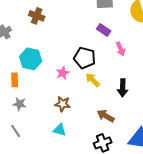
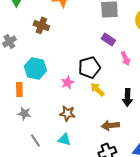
black pentagon: (85, 58) -> (89, 67), turned -30
brown arrow: (106, 116) -> (110, 125), turned -36
gray line: (16, 131) -> (35, 140), moved

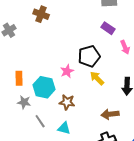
cyan hexagon: (35, 68) -> (44, 87), moved
gray line: (35, 140) -> (40, 121), moved

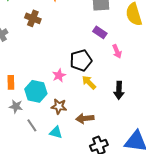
brown arrow: (110, 114) -> (85, 118), moved

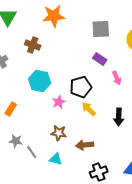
orange rectangle: (11, 82) -> (11, 109), turned 32
cyan hexagon: (36, 91) -> (40, 81), moved
gray star: (16, 106) -> (16, 141), moved

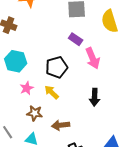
pink arrow: (117, 78) -> (93, 58), size x1.5
pink star: (59, 102) -> (27, 88), moved
yellow arrow: (89, 109) -> (52, 92), moved

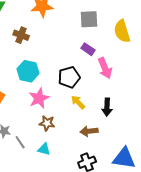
pink star: (27, 88) -> (39, 98), size x1.5
yellow arrow: (52, 92) -> (78, 102), moved
brown arrow: (61, 125) -> (89, 131), moved

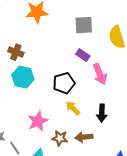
brown cross: (21, 35) -> (16, 52), moved
pink star: (39, 98) -> (38, 121), moved
brown star: (47, 123) -> (60, 138), moved

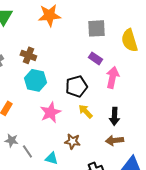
pink arrow: (100, 74) -> (112, 77), turned -145
pink star: (38, 121) -> (50, 112), moved
brown arrow: (84, 137) -> (114, 140), moved

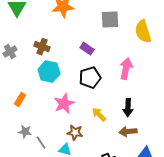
purple rectangle: (95, 58) -> (87, 49), moved
yellow arrow: (85, 111) -> (99, 115), moved
brown star: (72, 141) -> (75, 133), moved

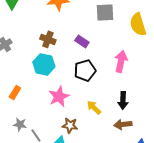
brown cross: (42, 47) -> (48, 39), moved

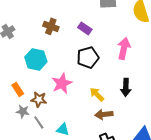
cyan hexagon: (44, 64) -> (36, 59), moved
orange rectangle: (15, 92) -> (18, 89), moved, turned -64
brown arrow: (123, 124) -> (104, 114), moved
brown star: (70, 125) -> (39, 99), moved

